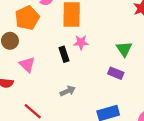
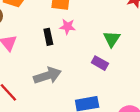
gray arrow: (68, 91) -> (47, 76), size x1.6

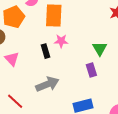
purple rectangle: (100, 63) -> (91, 70), turned 48

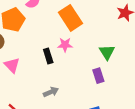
orange rectangle: (54, 15) -> (71, 18), moved, turned -35
gray arrow: (47, 84) -> (51, 92), size x0.6

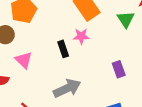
green triangle: (107, 52) -> (126, 19), moved
gray arrow: (51, 92) -> (67, 88), size x1.6

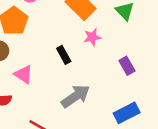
pink star: (81, 36) -> (92, 37), moved

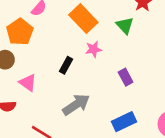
black rectangle: (64, 55) -> (66, 65), turned 56

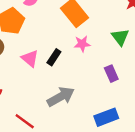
green triangle: (125, 25) -> (120, 37), moved
pink triangle: (28, 83) -> (30, 58), moved

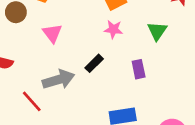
black rectangle: (54, 57) -> (94, 63), moved
gray arrow: (61, 97) -> (59, 80), moved

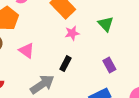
purple rectangle: (139, 69) -> (109, 65), moved

